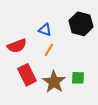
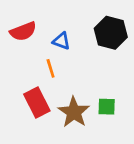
red semicircle: (17, 46) -> (23, 31), moved
orange line: (49, 50) -> (51, 68), moved, turned -48

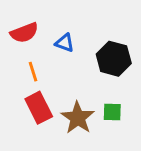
black hexagon: (111, 33) -> (114, 59), moved
orange line: (51, 68) -> (33, 72), moved

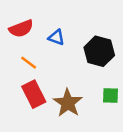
orange line: (33, 72) -> (29, 63), turned -36
green square: (112, 112) -> (111, 95), moved

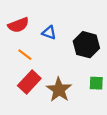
red rectangle: (34, 94) -> (29, 82), turned 70

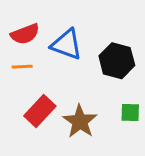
blue triangle: (49, 33) -> (67, 44), size x1.6
orange line: (25, 55) -> (22, 67), moved, turned -40

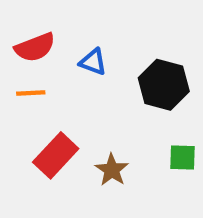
blue triangle: (67, 44) -> (93, 62), size x0.6
brown star: (80, 121) -> (112, 170), size x0.7

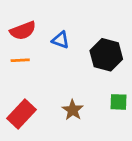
red rectangle: (56, 155) -> (22, 114), moved

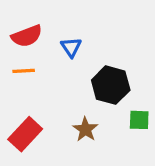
blue triangle: (61, 40) -> (71, 47), turned 36
black hexagon: (106, 55) -> (111, 85), moved

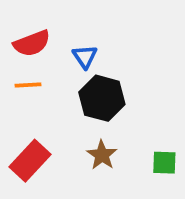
black hexagon: (111, 85) -> (102, 98), moved
green square: (139, 120) -> (164, 163), moved

